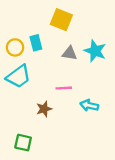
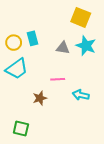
yellow square: (61, 20) -> (81, 17), moved

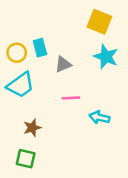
gray triangle: (63, 48) -> (63, 64), moved, turned -32
brown star: (40, 98) -> (32, 128), moved

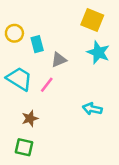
yellow circle: (17, 53) -> (14, 33), moved
cyan trapezoid: (21, 85) -> (19, 79), turned -112
pink line: (71, 98) -> (47, 85), moved, turned -49

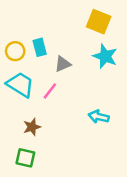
yellow circle: (14, 33) -> (15, 51), moved

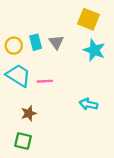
gray triangle: (63, 64) -> (56, 42), moved, turned -42
pink line: (50, 91) -> (45, 81), turned 49

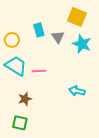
cyan rectangle: (36, 42) -> (39, 30), moved
gray triangle: (56, 42) -> (58, 37), moved

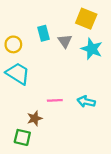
pink line: (39, 71) -> (55, 100), moved
brown star: (25, 99) -> (35, 118), moved

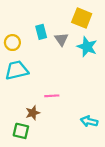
cyan trapezoid: (18, 74) -> (17, 70), turned -45
cyan arrow: (86, 102) -> (89, 121), moved

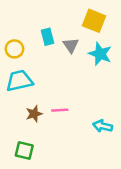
brown star: (33, 113) -> (34, 114), moved
cyan arrow: (89, 121) -> (103, 126), moved

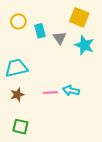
yellow circle: (14, 49) -> (18, 21), moved
brown star: (34, 114) -> (17, 95), moved
cyan arrow: (103, 126) -> (71, 91), moved

